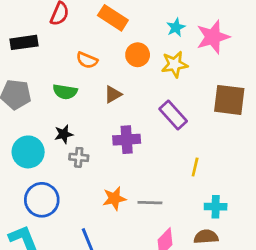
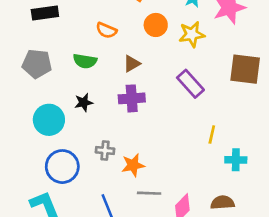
purple cross: (127, 140) -> (132, 98), moved
gray cross: (79, 157) -> (105, 150), moved
gray line: (150, 203) -> (149, 193), moved
cyan cross: (216, 207) -> (236, 160), moved

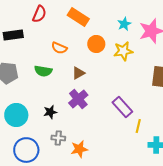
purple rectangle: (190, 84) -> (122, 107), moved
purple cross: (132, 98) -> (78, 99), turned -36
black star: (84, 102) -> (50, 112), moved

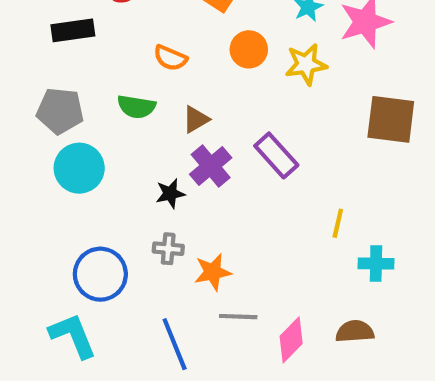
brown triangle: (78, 73) -> (196, 119), moved
purple rectangle: (122, 107) -> (276, 155), moved
black star: (50, 112) -> (170, 194), moved
cyan circle: (16, 115) -> (79, 168), moved

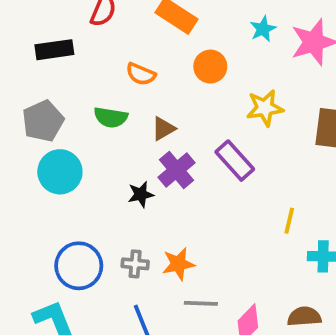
yellow star: (306, 64) -> (265, 108), moved
gray pentagon: (60, 111) -> (43, 121), turned -30
gray cross: (168, 249) -> (135, 264), moved

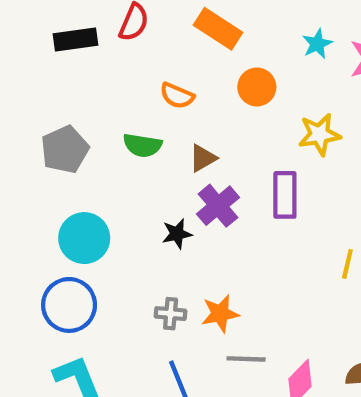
black rectangle: (54, 50) -> (76, 39), moved
purple rectangle: (235, 161) -> (285, 195), turned 42
cyan circle: (60, 172) -> (84, 238), moved
blue circle: (79, 266) -> (69, 305), moved

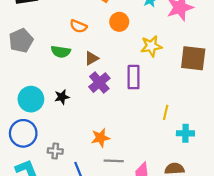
gray pentagon: (65, 150) -> (21, 41), moved
black star: (177, 234) -> (62, 97), moved
gray cross: (171, 314) -> (55, 151), moved

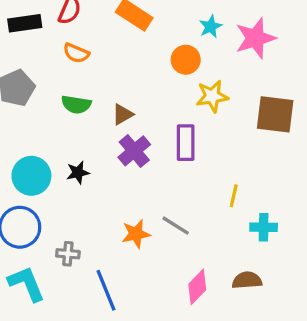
orange circle: (119, 22) -> (186, 60), moved
orange semicircle: (78, 26) -> (76, 53), moved
gray line: (114, 161) -> (176, 226), moved, turned 30

